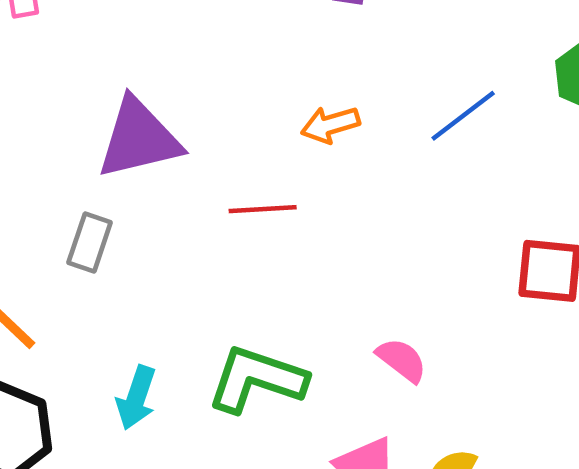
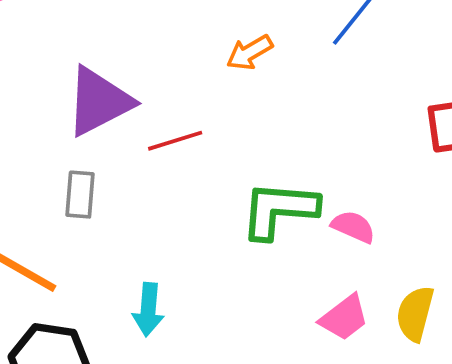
red line: (263, 209) -> (175, 141), moved
green L-shape: (257, 379) -> (279, 210), moved

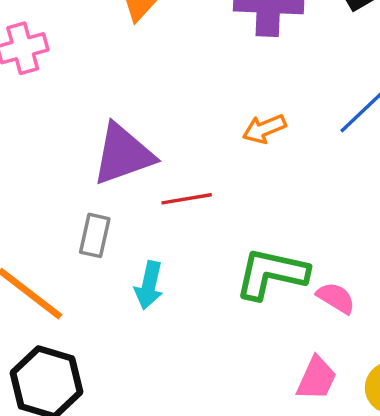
cyan arrow: (148, 310) -> (149, 285), moved
pink trapezoid: (344, 318) -> (317, 378), turned -36

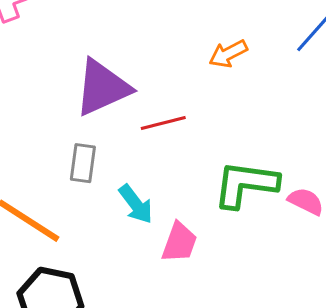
cyan arrow: (149, 285) -> (136, 204), turned -45
pink trapezoid: (317, 378) -> (179, 242), moved

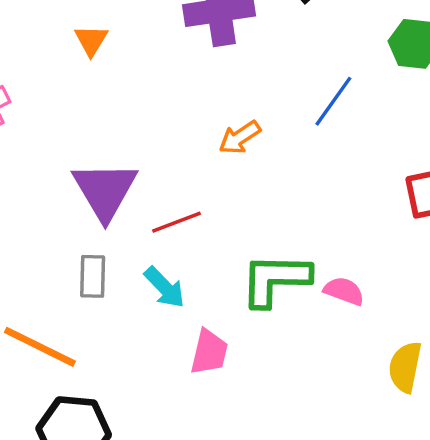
purple triangle: (102, 88) -> (105, 190), turned -30
cyan arrow: (136, 204) -> (165, 287), moved

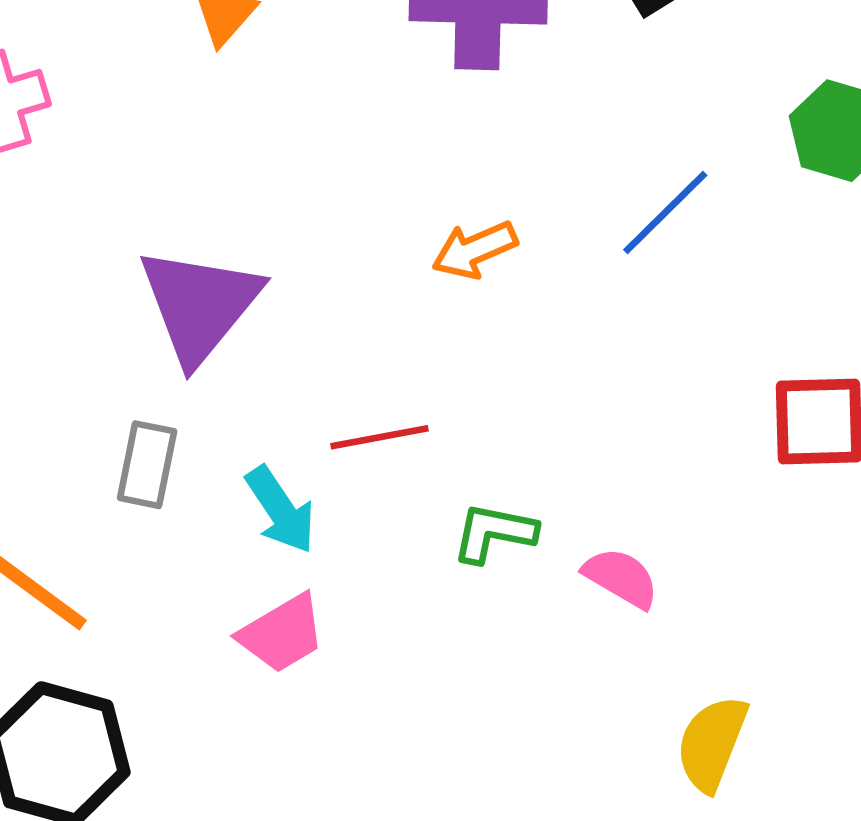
red line: (177, 222) -> (379, 437), moved
green L-shape: (275, 280) -> (494, 533), size x0.6
pink trapezoid: (209, 352) -> (282, 634), moved, turned 36

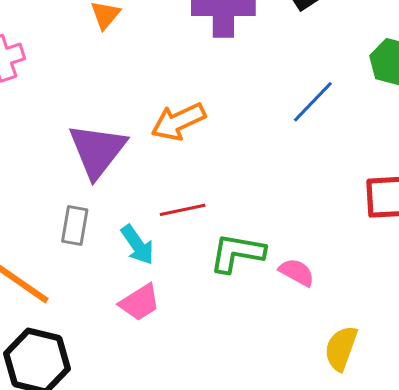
orange arrow: (475, 250) -> (178, 122), moved, size x1.4
green L-shape: (494, 533) -> (237, 253), size x1.4

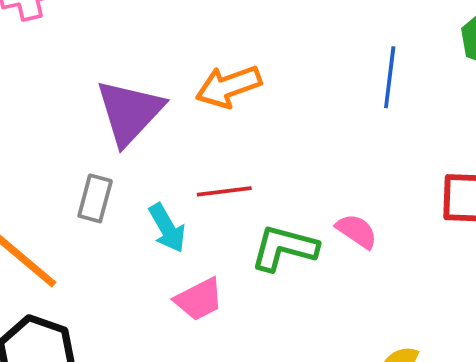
blue line: (313, 102) -> (390, 77), turned -42
pink semicircle: (297, 272) -> (357, 231), moved
pink trapezoid: (140, 302) -> (199, 299), moved

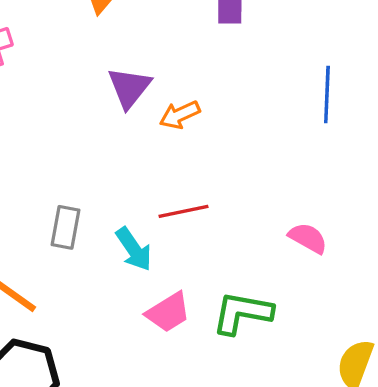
orange arrow: (229, 86) -> (180, 115), size x0.7
purple triangle: (130, 112) -> (129, 88), moved, size x0.7
green L-shape: (284, 248) -> (242, 313), moved

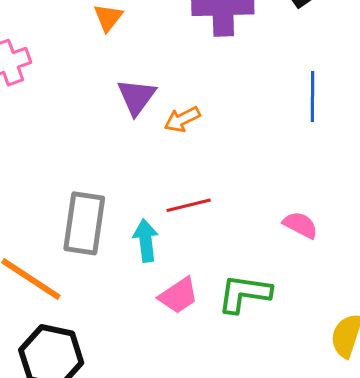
gray rectangle: (66, 227) -> (84, 223), size x1.6
cyan arrow: (134, 249) -> (146, 241), turned -150

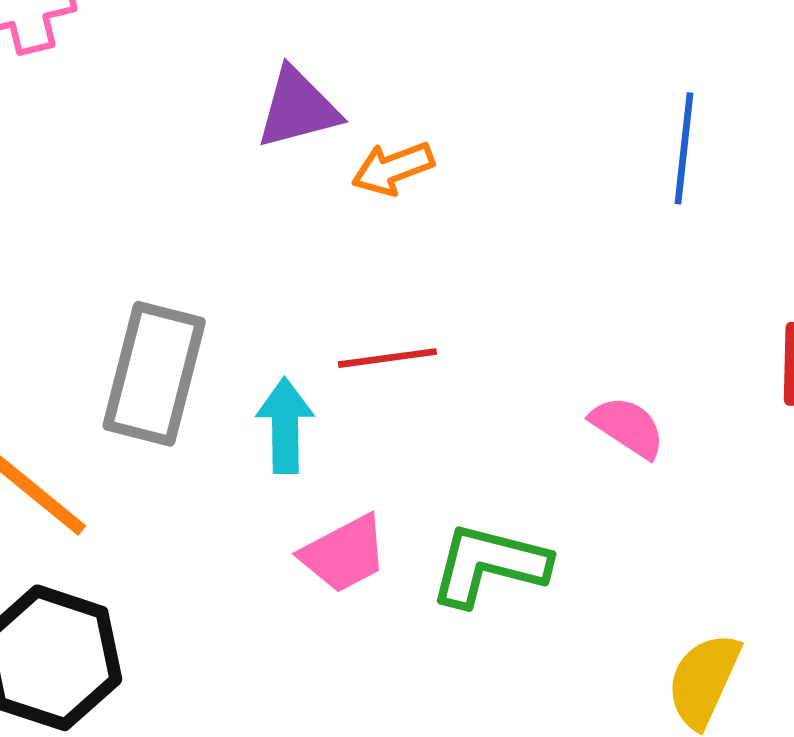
purple triangle: (136, 97) -> (298, 108), turned 33

